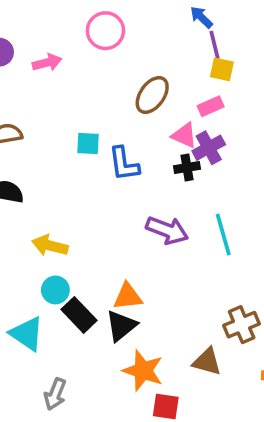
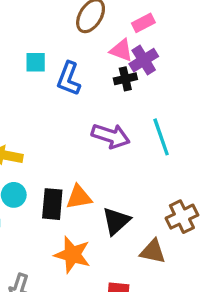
blue L-shape: (124, 164) -> (69, 79), turned 32
black rectangle: (79, 315) -> (52, 204), moved, turned 52
black triangle: (121, 326) -> (116, 221), moved
orange star: (143, 371) -> (72, 255), moved

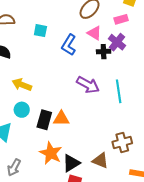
pink triangle: (121, 50) -> (94, 33), moved
purple cross: (144, 60) -> (117, 42), turned -30
cyan square: (36, 62) -> (40, 31), moved
black triangle: (116, 221) -> (71, 163), moved

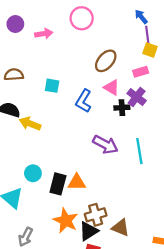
yellow arrow: (22, 85) -> (30, 124), moved
brown cross: (122, 142) -> (96, 215), moved

